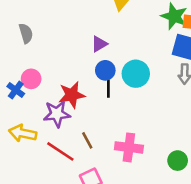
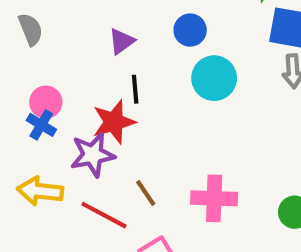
purple triangle: (99, 44) -> (121, 41), moved
blue circle: (105, 70) -> (190, 30), moved
black line: (108, 89) -> (135, 89), moved
blue cross: (16, 90) -> (41, 125), moved

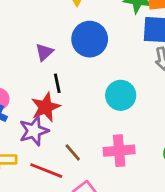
blue circle: (190, 30) -> (90, 39), size x1.6
cyan circle: (214, 78) -> (121, 95), moved

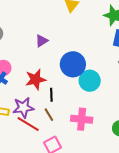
blue circle: (90, 39) -> (73, 64), moved
black line: (57, 83) -> (51, 95), moved
purple star: (34, 131) -> (23, 108), moved

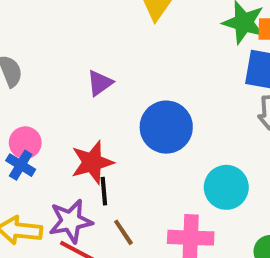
cyan circle: (90, 81) -> (226, 187), moved
black line: (51, 95) -> (104, 191), moved

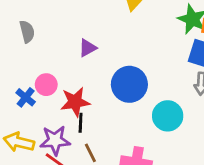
pink circle: (25, 143) -> (46, 85), moved
cyan circle: (226, 187) -> (168, 116), moved

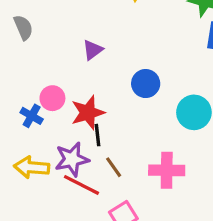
gray semicircle: (27, 32) -> (23, 27), moved
blue circle: (129, 84) -> (146, 84), size x0.7

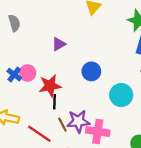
blue cross: (32, 116) -> (14, 75), moved
purple star: (72, 159) -> (78, 121), moved

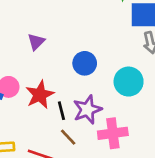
black line: (54, 102) -> (61, 111), moved
purple star: (78, 121) -> (87, 110), moved

